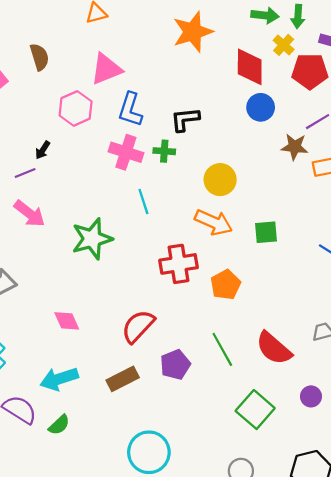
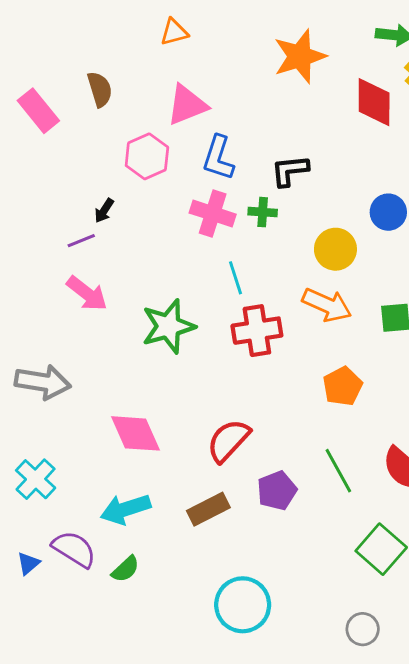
blue circle: (261, 107) -> (388, 212), moved
red cross: (178, 264) -> (257, 331), moved
pink diamond: (67, 321) -> (136, 433), size x1.5

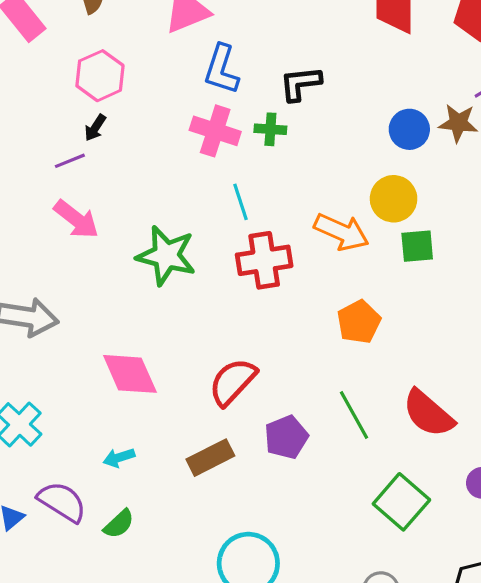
pink hexagon: (147, 156) -> (100, 76), moved
yellow circle: (335, 249) -> (394, 199), moved
green star: (168, 326) -> (166, 256), turned 30
cyan arrow: (126, 509) -> (119, 458), size x0.6

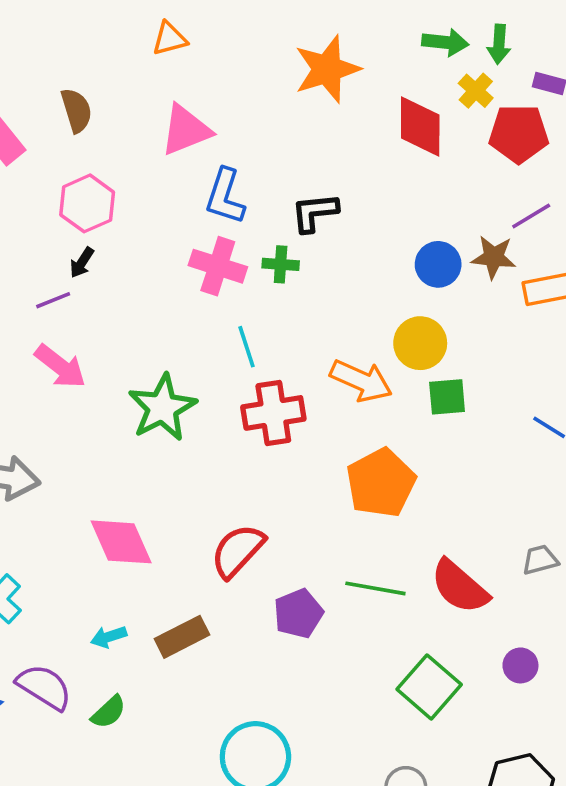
green star: (166, 256) -> (162, 408), turned 30
orange pentagon: (359, 322) -> (381, 483), size x1.4
green line: (354, 415) -> (375, 588), turned -51
brown rectangle: (210, 458) -> (182, 637), moved

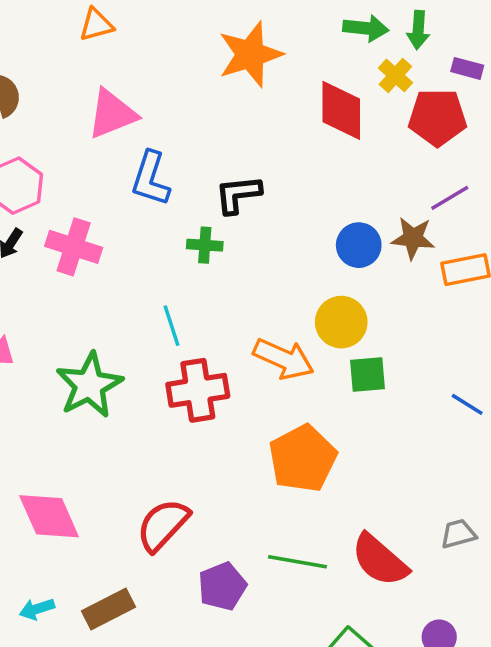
pink cross: (218, 266) -> (74, 247), moved

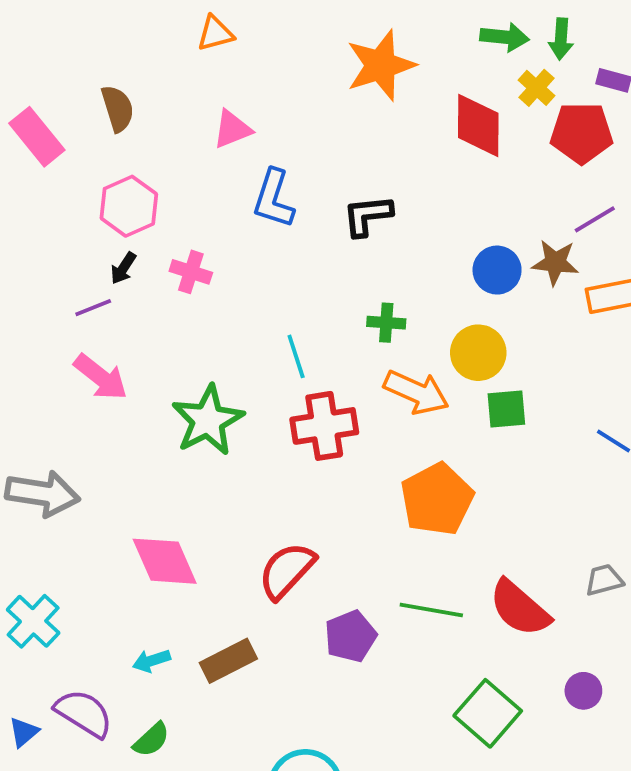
pink triangle: (112, 114) -> (232, 129), size x0.7
green cross: (205, 245) -> (386, 323), moved
pink cross: (74, 247) -> (191, 272), size x0.7

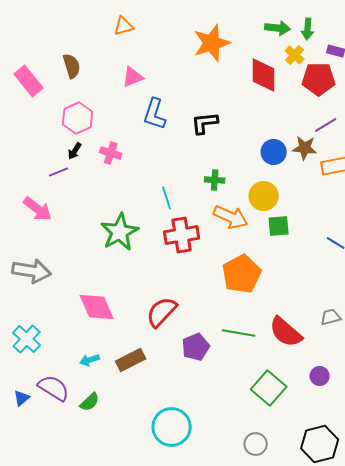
pink arrow: (101, 377) -> (38, 209), moved

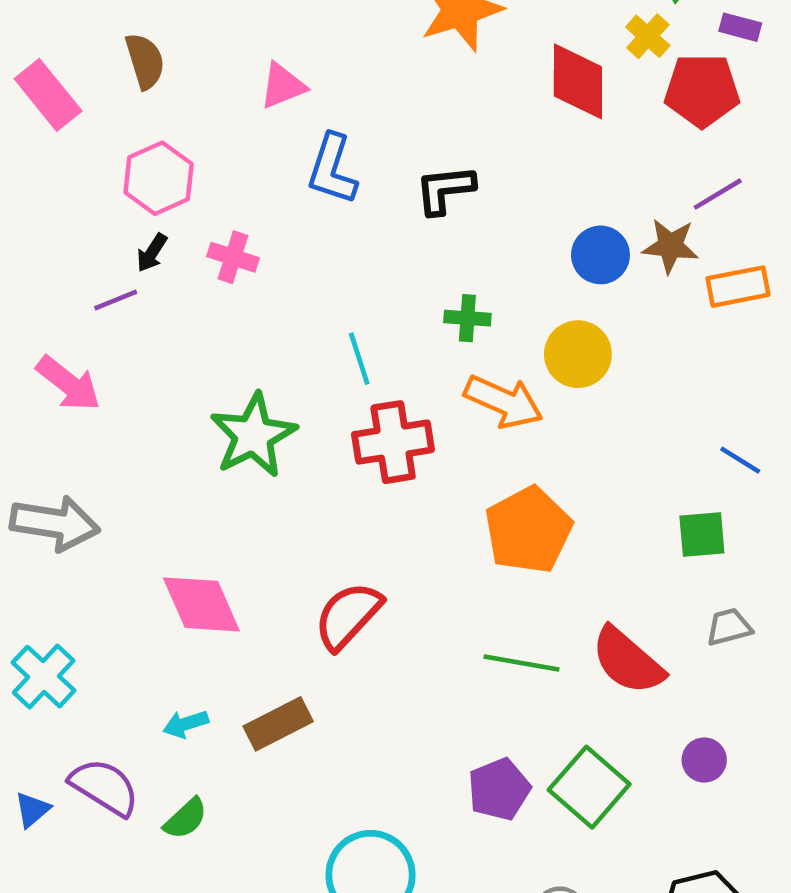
green square: (279, 226) -> (702, 535), moved
purple pentagon: (196, 347) -> (499, 789), moved

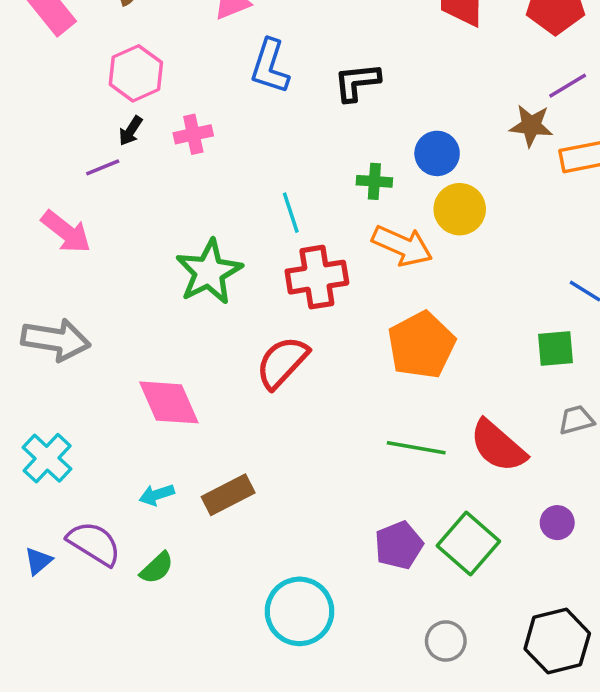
blue circle: (600, 255) -> (437, 153), moved
pink cross: (233, 257) -> (193, 134), turned -30
red semicircle: (348, 616) -> (282, 362), moved

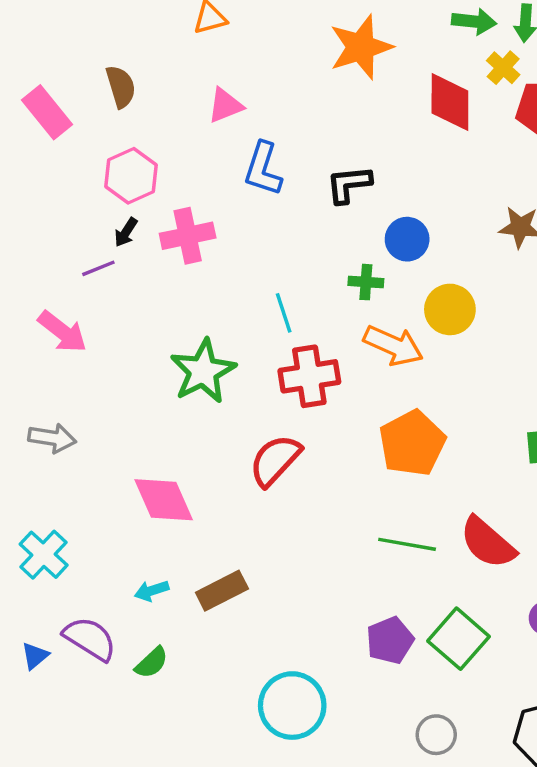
pink cross: (193, 134) -> (188, 236), size x1.4
blue circle: (437, 153) -> (407, 239), moved
gray arrow: (56, 340) -> (52, 438), size x0.7

